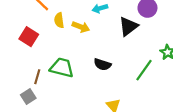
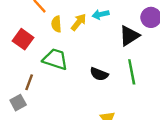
yellow arrow: (81, 27) -> (79, 22), moved, turned -77
green trapezoid: (62, 68) -> (55, 59), moved
green line: (144, 70) -> (132, 72), moved, turned -50

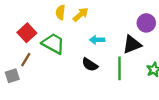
cyan arrow: (101, 14) -> (97, 40), moved
black triangle: (129, 36) -> (132, 44), moved
red square: (23, 39) -> (27, 33), moved

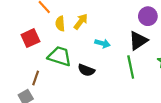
red square: (27, 33) -> (30, 38), moved, turned 30
cyan arrow: (97, 40) -> (102, 43), turned -152
black semicircle: (90, 65) -> (86, 70), moved

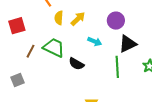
purple circle: (148, 16) -> (116, 21), moved
red square: (30, 38) -> (17, 26), moved
brown line: (36, 78) -> (30, 51), moved

